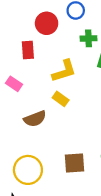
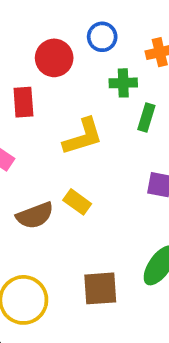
yellow rectangle: (61, 99) -> (77, 202), moved

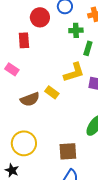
yellow L-shape: (83, 137) -> (74, 72), moved
brown square: (100, 288) -> (68, 151), moved

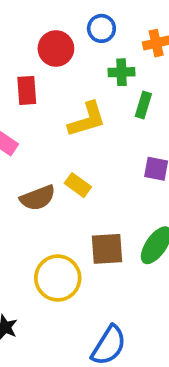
yellow L-shape: (74, 72) -> (87, 120), moved
yellow circle: (24, 143) -> (58, 278), moved
brown square: (68, 151) -> (107, 249), moved

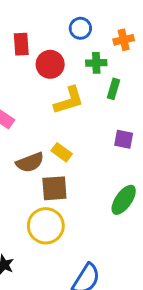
red circle: (56, 49) -> (50, 64), moved
red rectangle: (27, 90) -> (21, 44), moved
brown square: (107, 249) -> (54, 188), moved

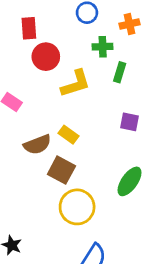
red circle: (50, 64) -> (46, 57), moved
brown square: (54, 188) -> (61, 170), turned 32
yellow circle: (46, 226) -> (77, 207), moved

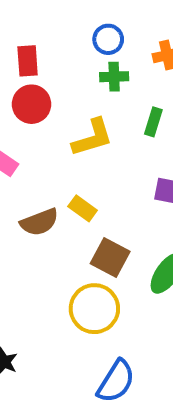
green cross: (103, 47) -> (114, 77), moved
red circle: (46, 57) -> (31, 104), moved
brown square: (61, 170) -> (110, 258), moved

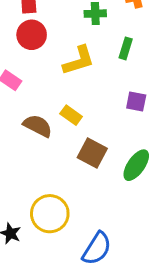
brown semicircle: (39, 222) -> (38, 126), turned -132
yellow circle: (94, 309) -> (50, 214), moved

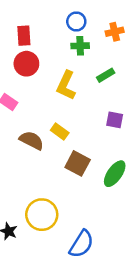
green rectangle: (126, 48) -> (106, 75), turned 42
yellow L-shape: (79, 61) -> (66, 85), turned 132

